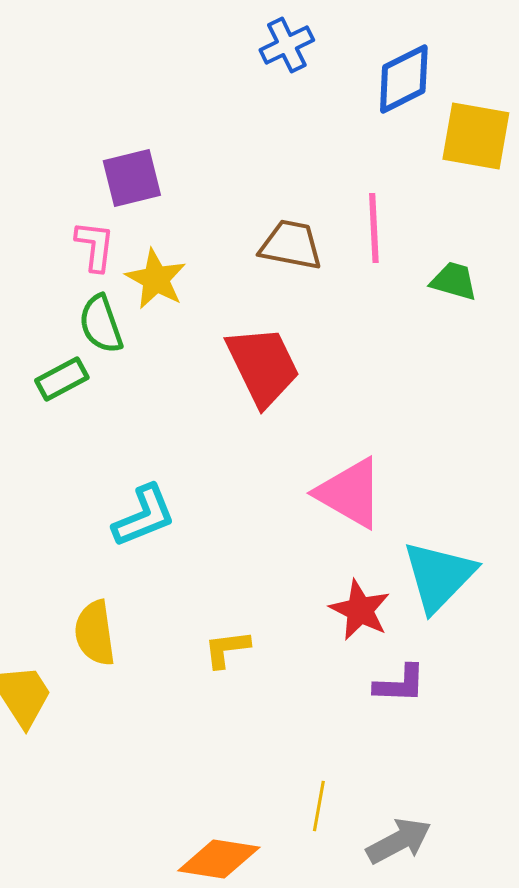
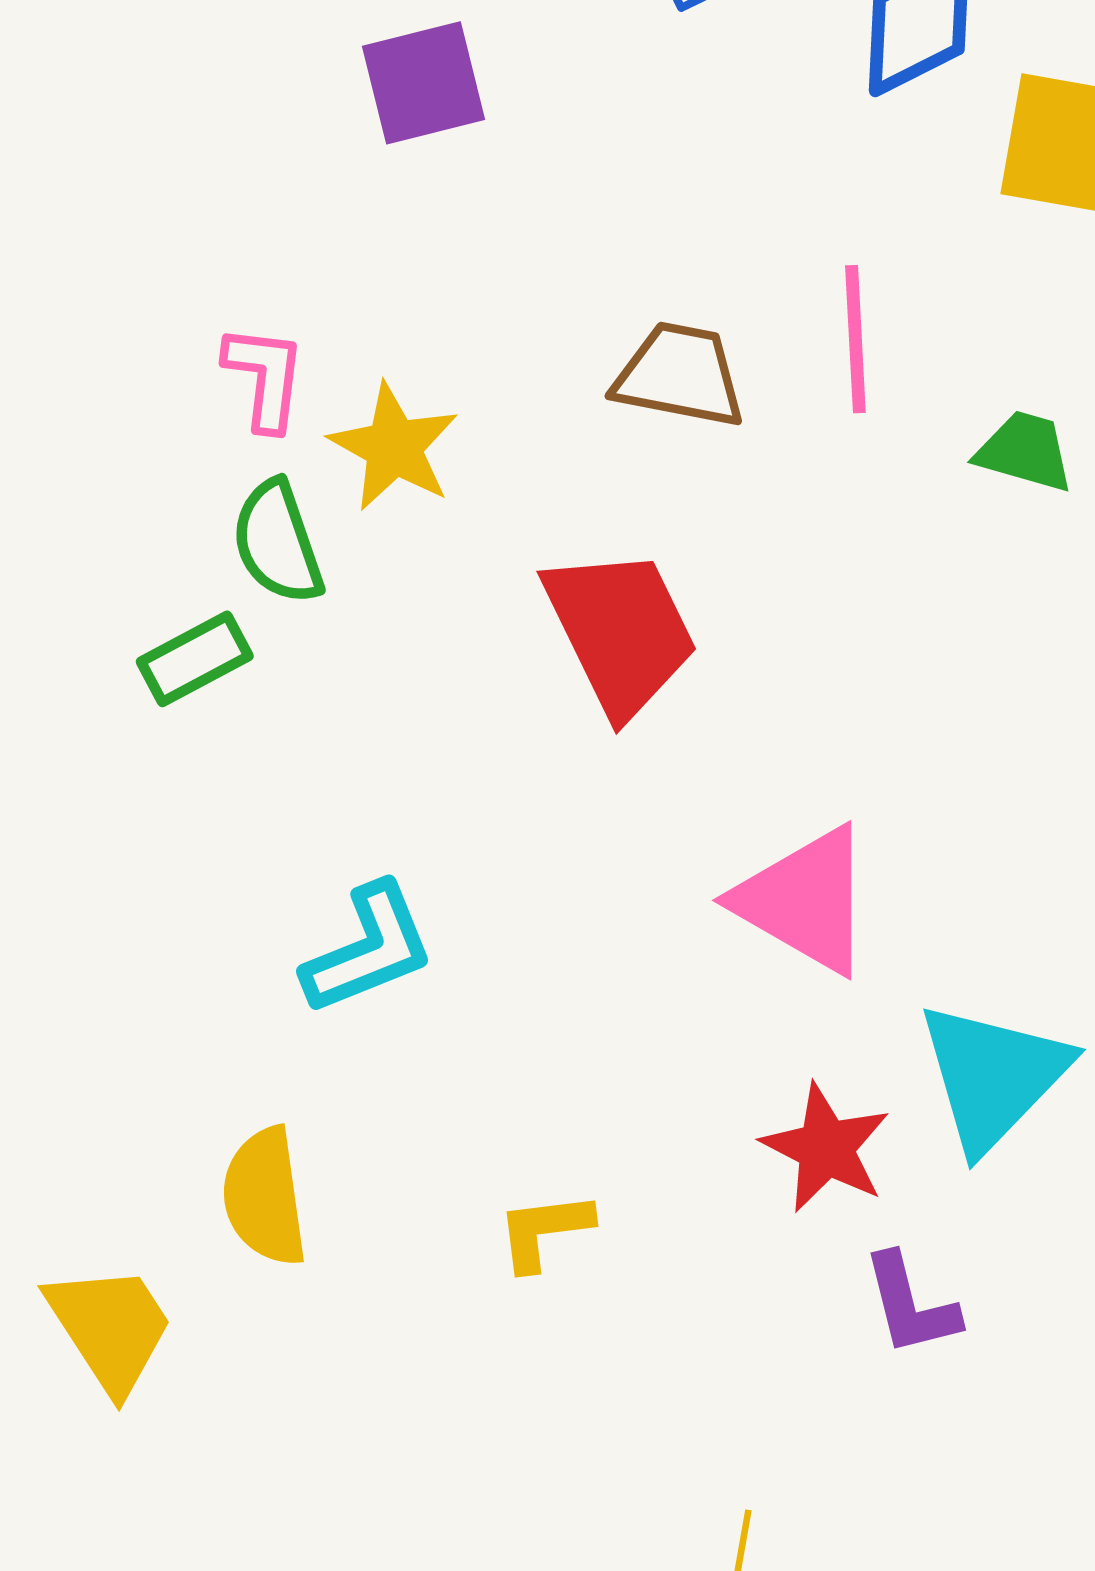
purple square: (132, 178) -> (423, 83), moved
purple L-shape: (400, 684) -> (911, 1305), turned 74

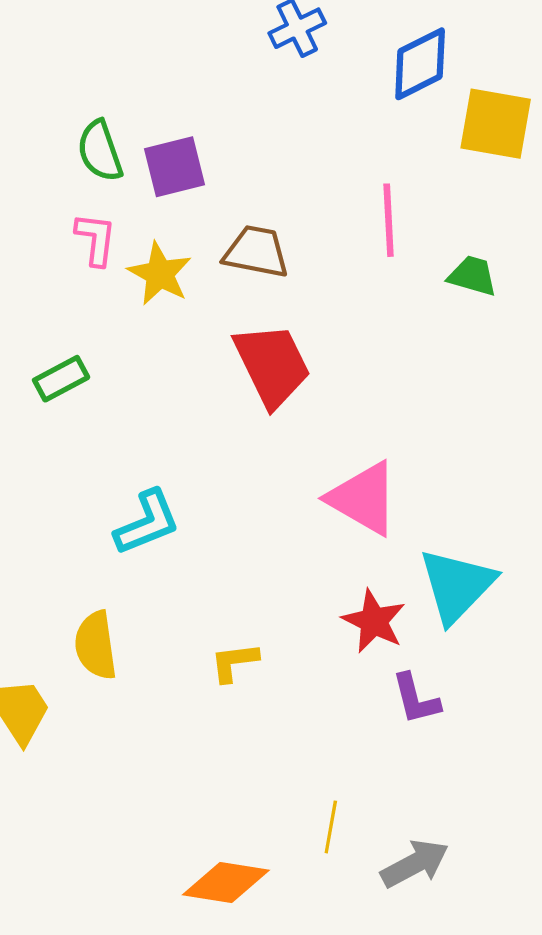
purple square: (423, 83) -> (174, 167), moved
brown trapezoid: (680, 375) -> (256, 252), moved
green semicircle: (277, 542) -> (100, 151), moved

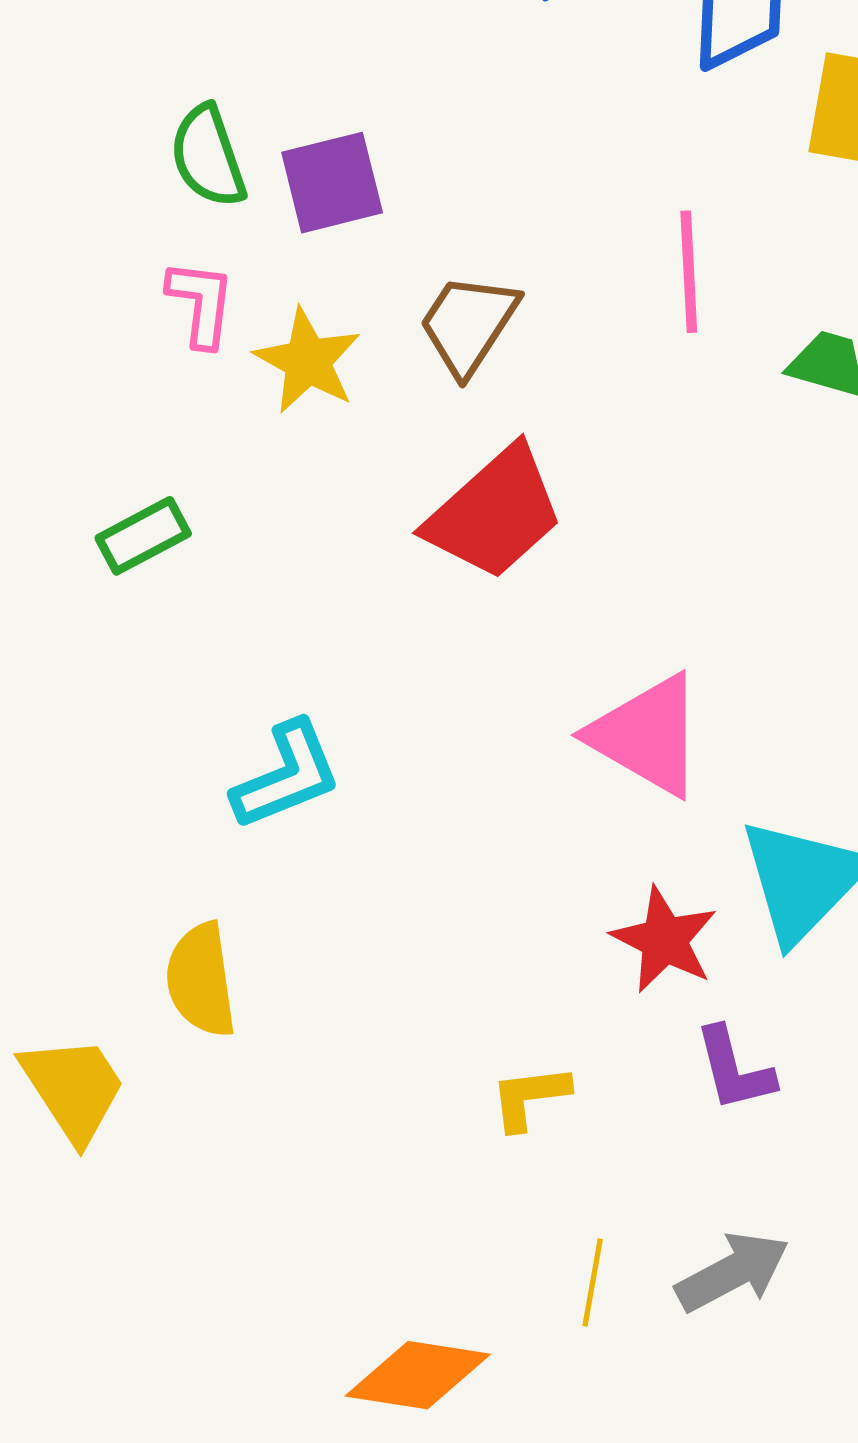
brown trapezoid: (256, 252) -> (468, 324), turned -68
red trapezoid: (272, 365) -> (495, 513), turned 74
yellow L-shape: (234, 662) -> (530, 1097), moved
gray arrow: (415, 864) -> (733, 1272), moved

